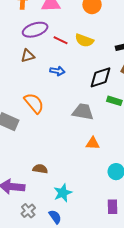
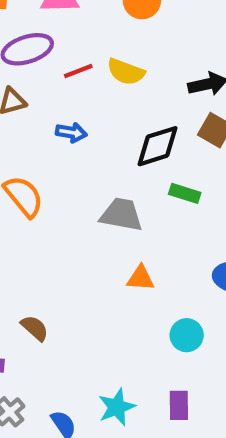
red line: (61, 40) -> (78, 71), turned -48
brown semicircle: (40, 169) -> (35, 328), turned 32
cyan star: (63, 193) -> (117, 407), moved

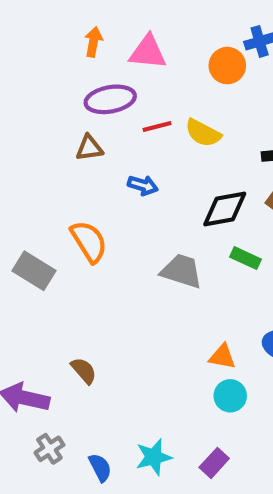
orange triangle: (141, 278) -> (222, 357), moved
purple rectangle: (179, 405) -> (214, 463), turned 36

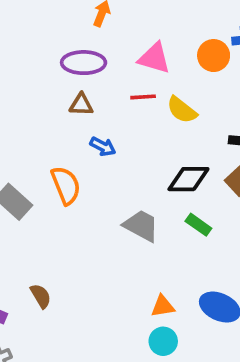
pink triangle: (148, 52) -> (154, 58), moved
purple ellipse: (110, 99) -> (84, 63), moved
blue arrow: (143, 185) -> (103, 146), moved
orange triangle: (222, 357) -> (163, 306), turned -30

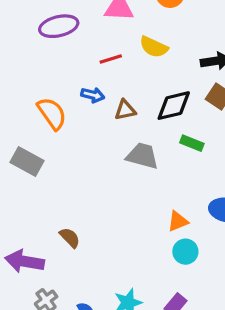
red line: (143, 97) -> (111, 59), moved
brown triangle: (81, 105) -> (125, 110), moved
orange semicircle: (66, 185) -> (52, 113), moved

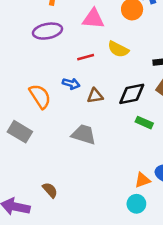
gray trapezoid: (142, 156) -> (84, 134), moved
orange triangle: (178, 221) -> (142, 180), moved

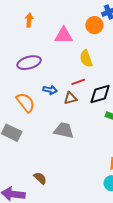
purple ellipse: (47, 31) -> (29, 63), moved
yellow semicircle: (118, 49) -> (86, 59), turned 48
red line: (86, 57) -> (78, 82), moved

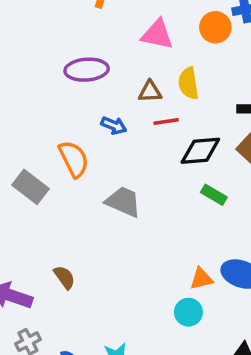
brown triangle: (70, 98) -> (150, 92), moved
orange semicircle: (26, 102) -> (74, 159), moved

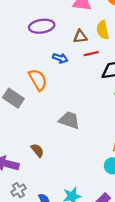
gray trapezoid: (123, 202) -> (69, 120), moved

